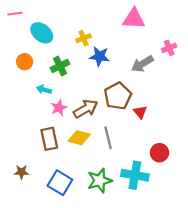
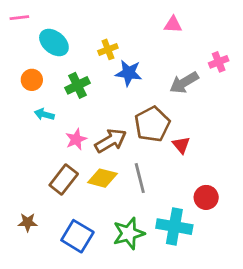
pink triangle: (134, 19) -> (173, 25), size x0.6
cyan arrow: (44, 90) -> (44, 114), moved
brown rectangle: (49, 139) -> (64, 179), turned 50

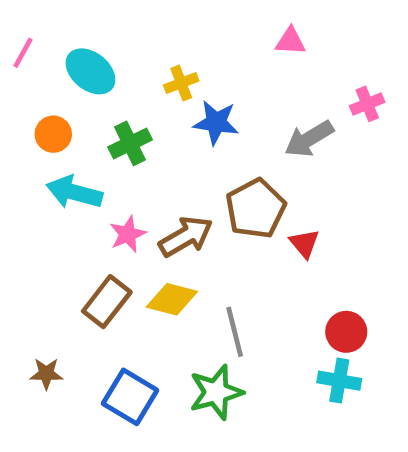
pink line: (19, 18) -> (23, 53), moved, turned -54
cyan arrow: (44, 114) -> (74, 192), size x1.6
gray line: (140, 178) -> (235, 332), moved
cyan cross: (174, 227) -> (339, 381), moved, size x0.7

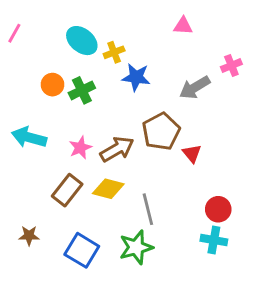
cyan ellipse: (90, 71) -> (82, 41), moved
orange circle: (53, 134) -> (52, 85), moved
cyan arrow: (74, 192) -> (29, 137), moved

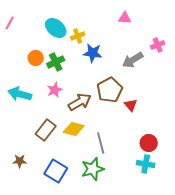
pink star: (80, 148) -> (55, 90), moved

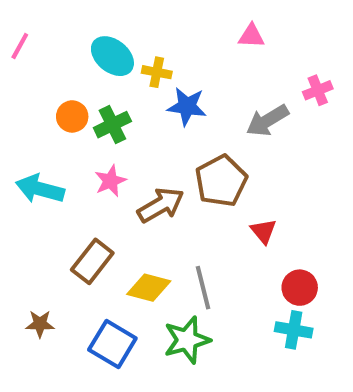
yellow cross: (78, 36) -> (157, 72), turned 32
red triangle: (131, 105) -> (263, 231), moved
yellow diamond: (74, 129) -> (149, 288), moved

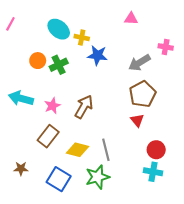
pink cross: (318, 90) -> (166, 47), turned 32
pink star: (110, 181) -> (52, 106), moved
brown pentagon: (221, 181) -> (143, 94), moved
brown arrow: (161, 205) -> (84, 107), turned -30

